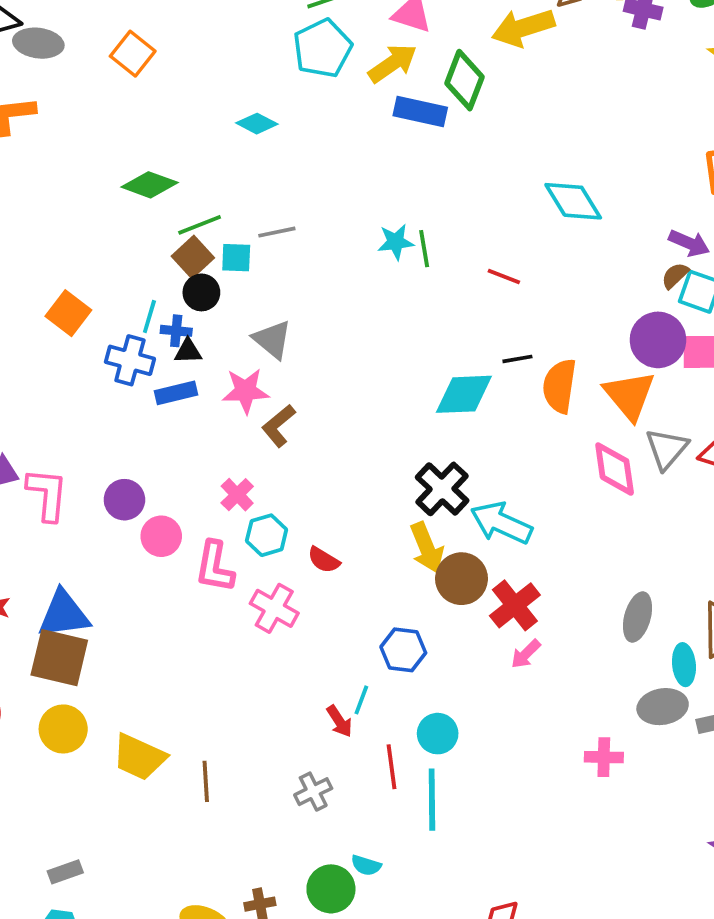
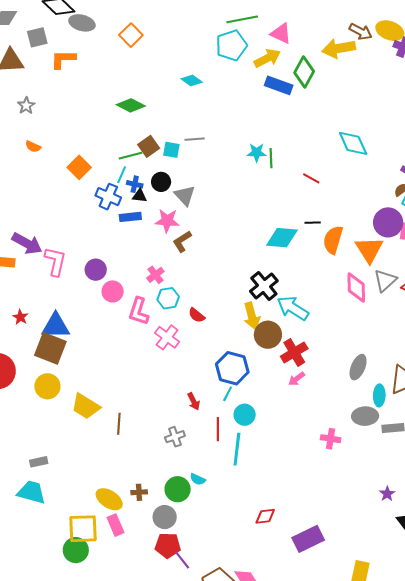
green line: (200, 225) -> (131, 156), moved
black circle: (201, 292) -> (161, 182), moved
blue hexagon: (403, 650) -> (232, 368), size x1.4
cyan line: (361, 700) -> (228, 394), moved

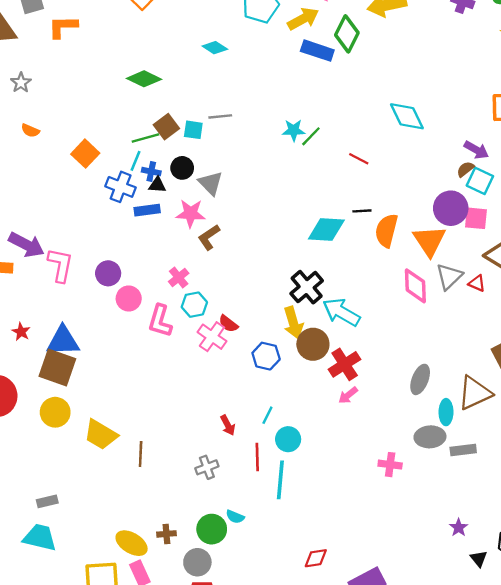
green line: (271, 158) -> (311, 136), turned 48
pink cross: (167, 337) -> (212, 337), moved
blue hexagon: (232, 368) -> (266, 356), moved, size x0.7

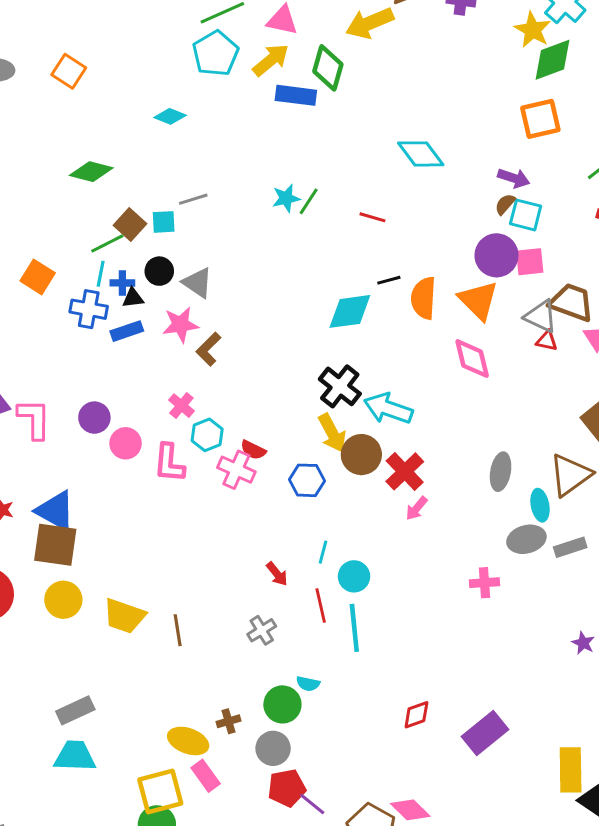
gray triangle: (449, 277) -> (541, 316), moved, turned -40
blue triangle: (63, 341) -> (56, 511), turned 42
gray rectangle: (47, 501) -> (75, 710), size x1.4

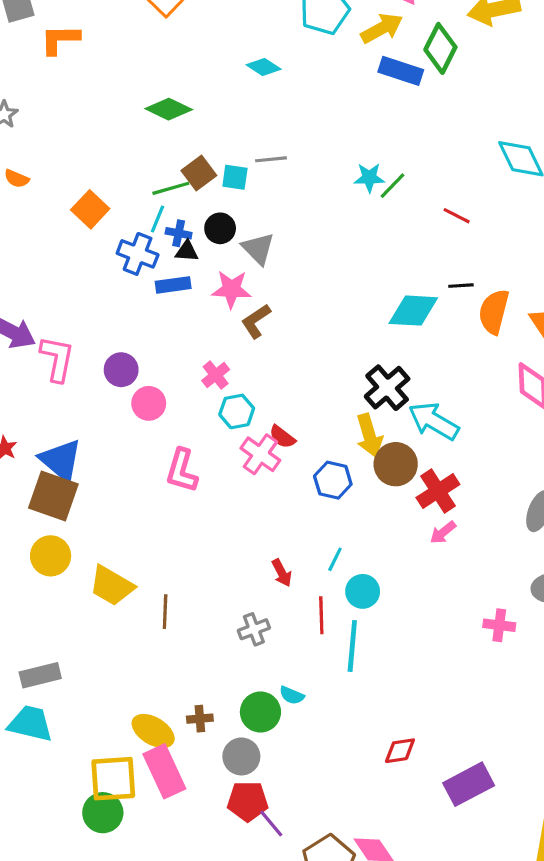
pink L-shape: (169, 463) -> (182, 471), moved
pink rectangle: (206, 776) -> (164, 771), size x1.5

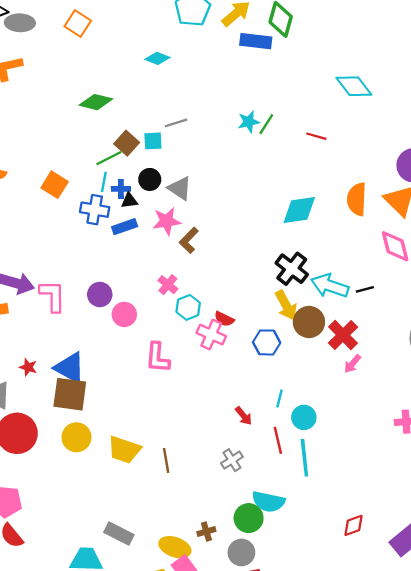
black line: (461, 286) -> (365, 289), moved
gray rectangle: (40, 675) -> (119, 534), moved, turned 52
cyan semicircle: (292, 695) -> (268, 502), size x1.8

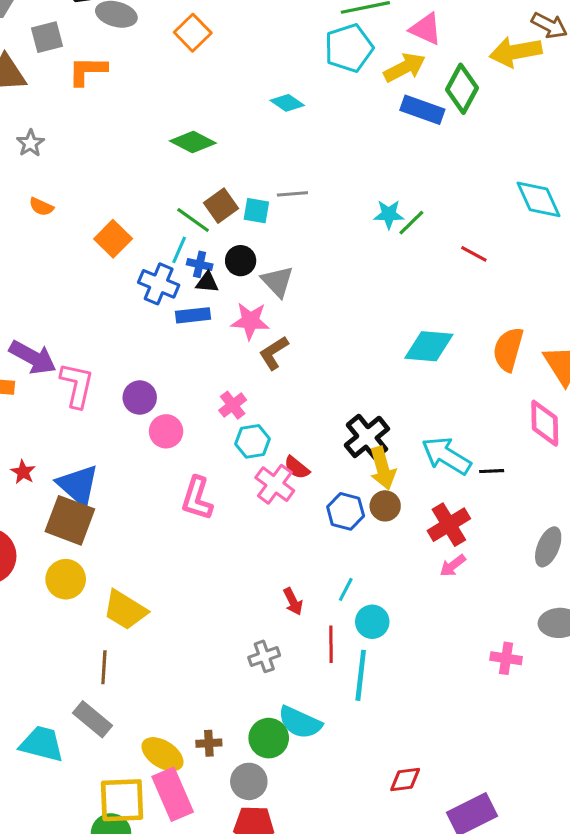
green line: (109, 158) -> (193, 220), turned 50
black cross: (292, 269) -> (367, 437), moved
brown circle: (309, 322) -> (385, 506), moved, size x0.7
brown line: (166, 460) -> (104, 667), moved

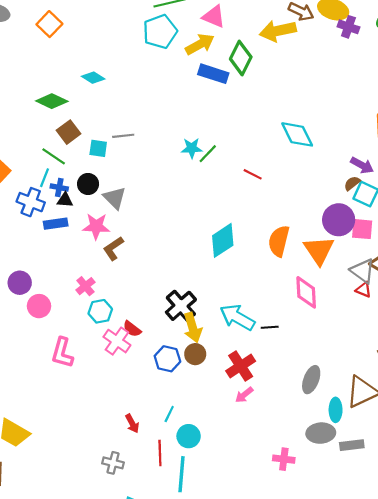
cyan diamond: (287, 103) -> (93, 78), moved
brown square: (221, 206) -> (68, 132), moved
cyan diamond: (429, 346) -> (223, 240), turned -36
gray cross: (264, 656) -> (113, 463), turned 35

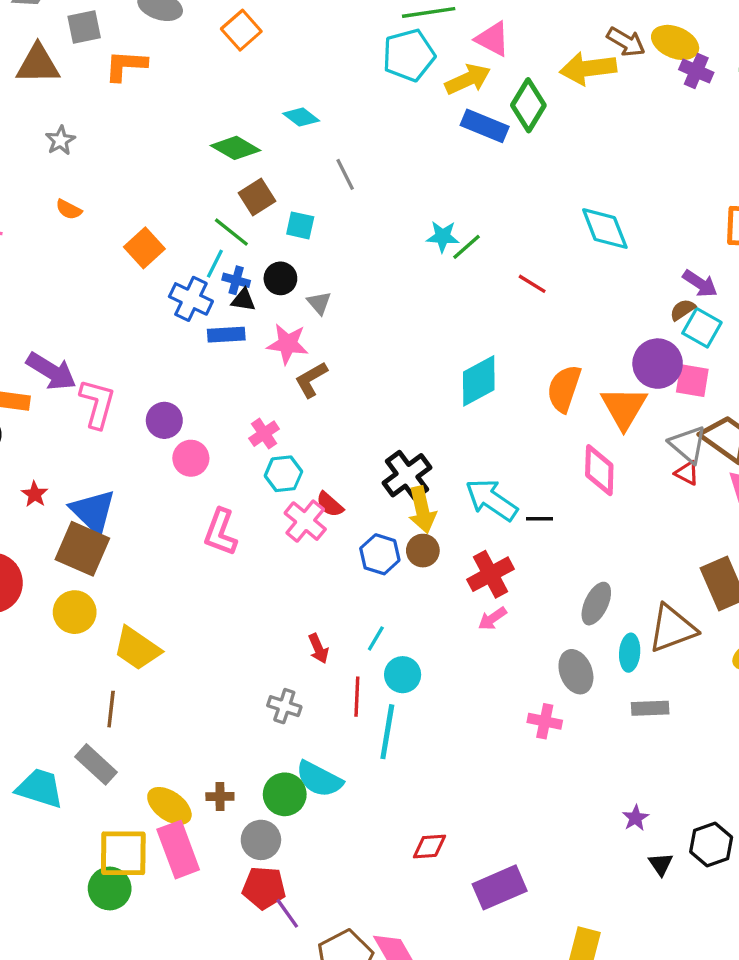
gray line: (123, 136) -> (345, 174), moved, turned 65
gray triangle: (115, 198) -> (319, 303), size x0.7
gray ellipse: (321, 433) -> (576, 672), moved, turned 68

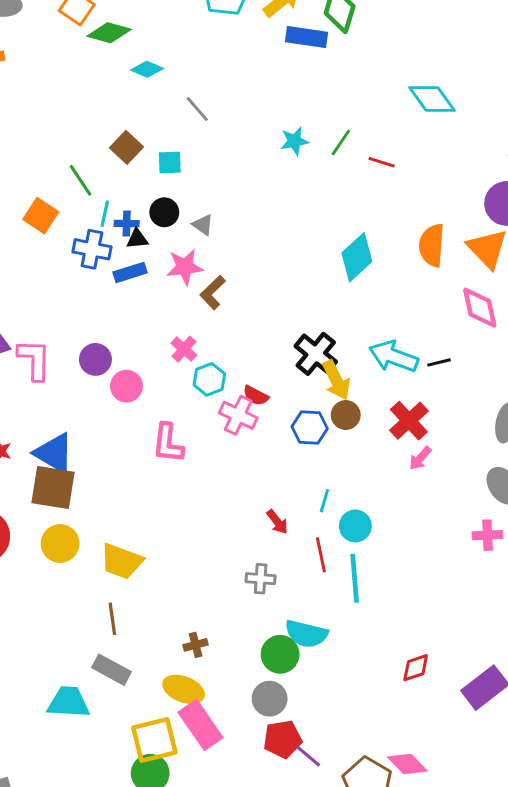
green diamond: (236, 148) -> (109, 33), moved
green line: (231, 232) -> (81, 180), moved, turned 32
green line: (467, 247) -> (341, 142), moved
brown cross: (220, 797) -> (196, 645), moved

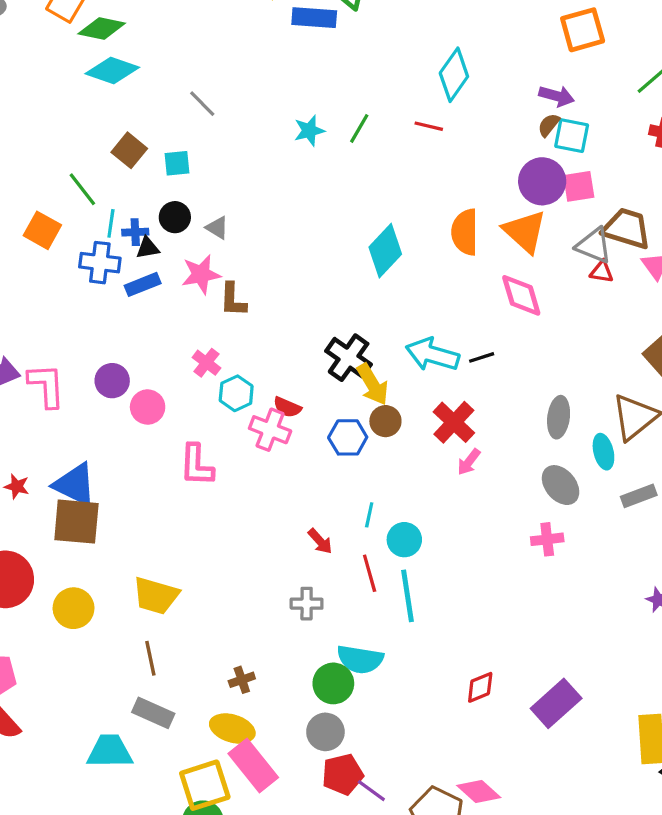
cyan diamond: (147, 69) -> (112, 70), moved, size x1.5
cyan diamond: (432, 99) -> (454, 75), turned 75
red line: (382, 162) -> (429, 126), moved
brown L-shape: (213, 293) -> (233, 300), turned -40
yellow circle: (60, 543) -> (74, 608), moved

